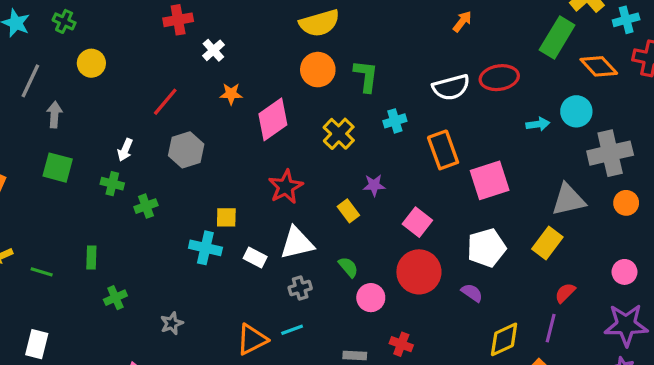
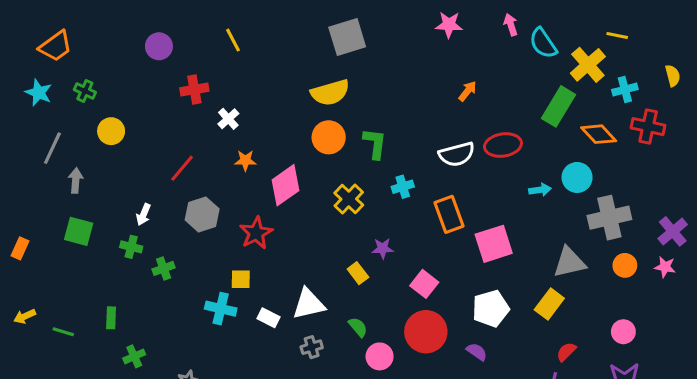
red star: (286, 187) -> (256, 233), moved

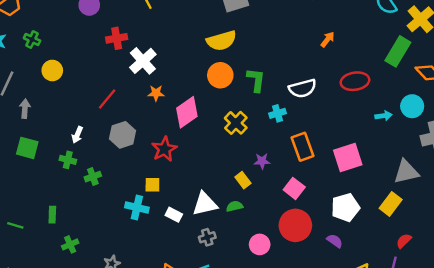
white cross: (228, 119) -> (143, 61), size x1.6
white semicircle: (457, 154) -> (303, 88), moved
orange rectangle: (449, 214) -> (303, 147), moved
green semicircle: (358, 327) -> (235, 206), moved, turned -63

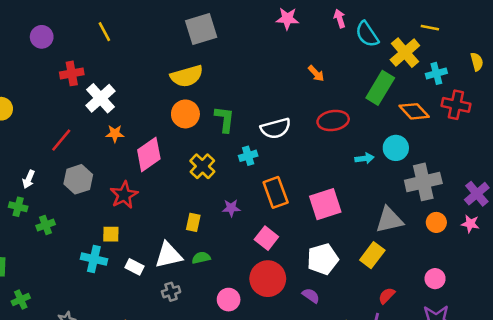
orange arrow: (328, 39) -> (316, 73), moved, turned 98
yellow rectangle: (243, 180) -> (193, 222), moved, turned 49

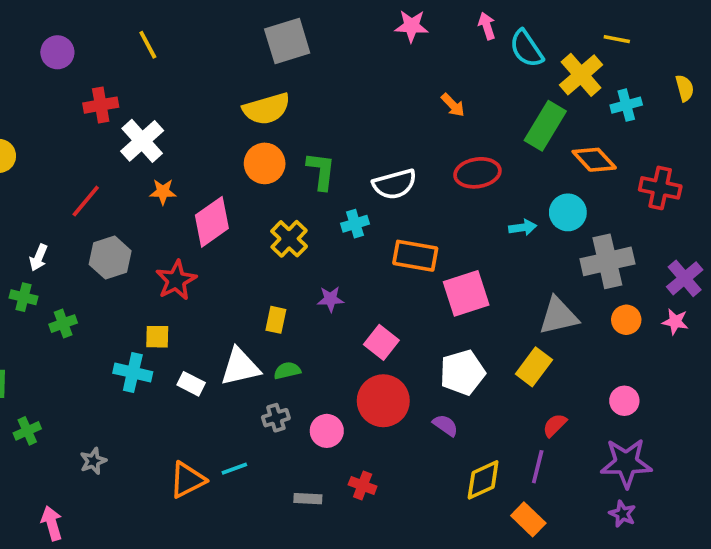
red cross: (456, 105) -> (660, 188), moved
orange rectangle: (276, 192) -> (415, 256), moved, turned -60
gray cross: (171, 292) -> (276, 418), moved

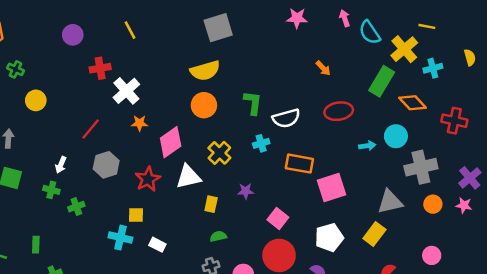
green L-shape: (321, 171) -> (253, 103), moved
white triangle: (240, 367) -> (188, 177), moved

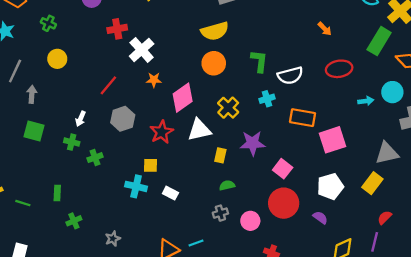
green cross: (16, 69) -> (48, 23), moved
purple star: (246, 191) -> (253, 143), size x1.6

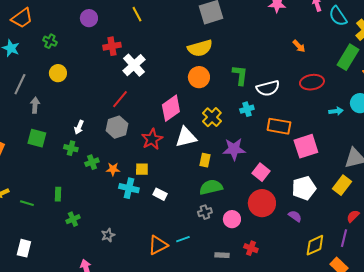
orange star: (154, 80) -> (113, 169), moved
red line: (108, 85) -> (120, 99), moved
green semicircle: (227, 185) -> (211, 187), size x1.6

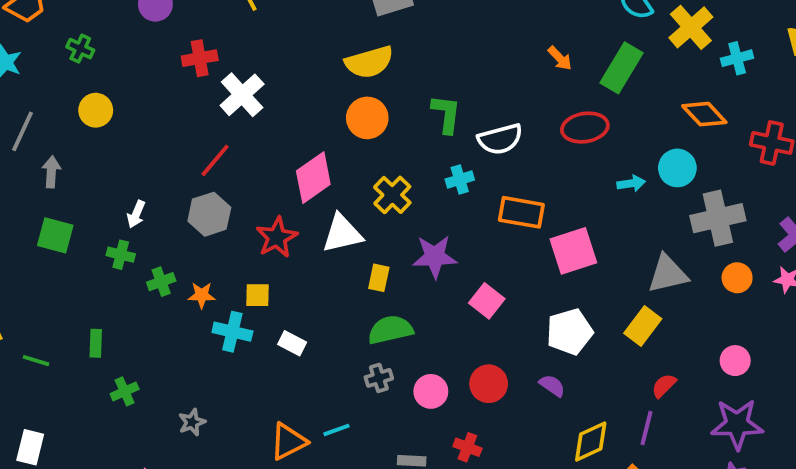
green rectangle: (348, 57) -> (622, 68), moved
red circle: (262, 203) -> (489, 384), moved, size x0.7

